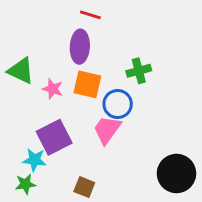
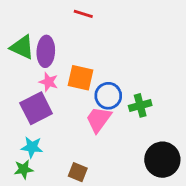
purple ellipse: (80, 47) -> (46, 51), moved
green triangle: (21, 71) -> (22, 47), moved
green cross: (139, 71) -> (140, 105), moved
purple square: (54, 137) -> (36, 108), moved

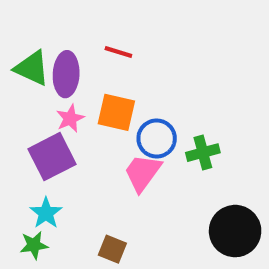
red line: (83, 14) -> (118, 52), moved
pink star: (49, 82) -> (70, 118), turned 30
cyan star: (32, 147) -> (46, 213), turned 30

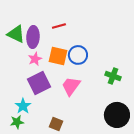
red line: (118, 52) -> (59, 26), turned -32
blue circle: (157, 139) -> (78, 55), moved
green cross: (203, 153) -> (113, 76), moved, turned 35
purple square: (52, 157) -> (39, 83), moved

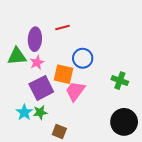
green triangle: (16, 34) -> (17, 56), moved, turned -30
orange square: (58, 56) -> (64, 74), moved
green star: (17, 122) -> (40, 112), moved

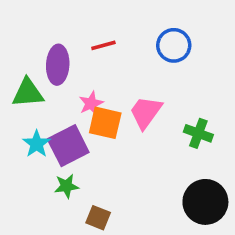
blue circle: (83, 58) -> (174, 45), moved
pink star: (37, 62) -> (91, 103), moved
pink trapezoid: (75, 91) -> (146, 112), moved
cyan star: (24, 112) -> (37, 144), moved

